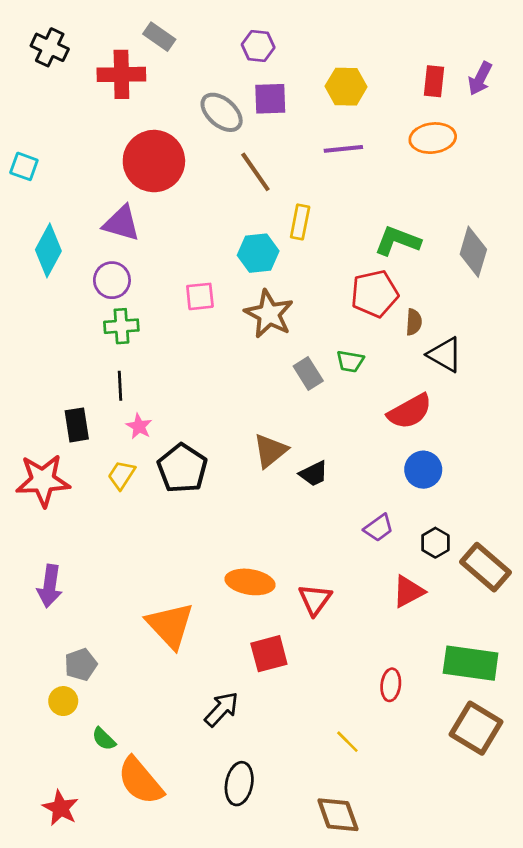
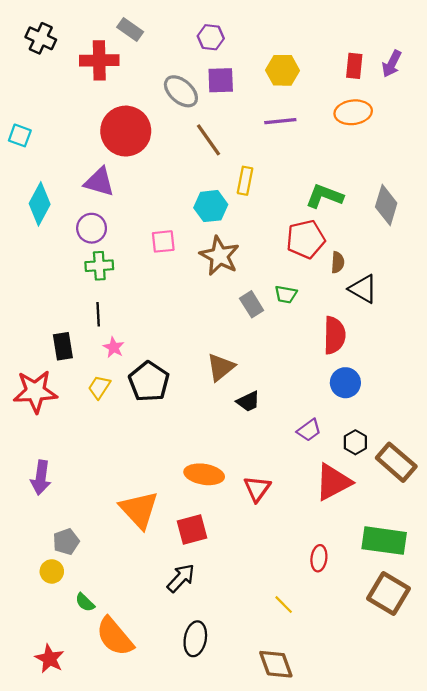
red semicircle: (410, 411) -> (334, 335), turned -60
black trapezoid: (314, 474) -> (248, 401), moved
red triangle: (408, 591) -> (333, 482), size x1.4
red square: (269, 654) -> (192, 530), moved

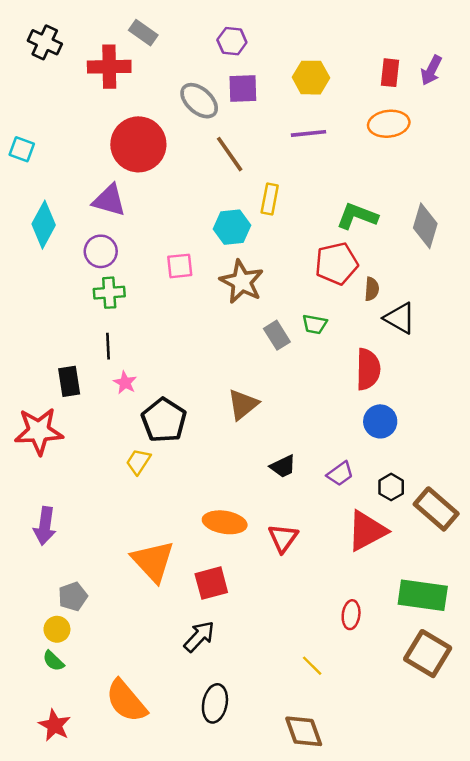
yellow trapezoid: (99, 387) -> (138, 462), moved
black trapezoid: (248, 401) -> (283, 466), moved
green semicircle: (85, 602) -> (53, 661), moved

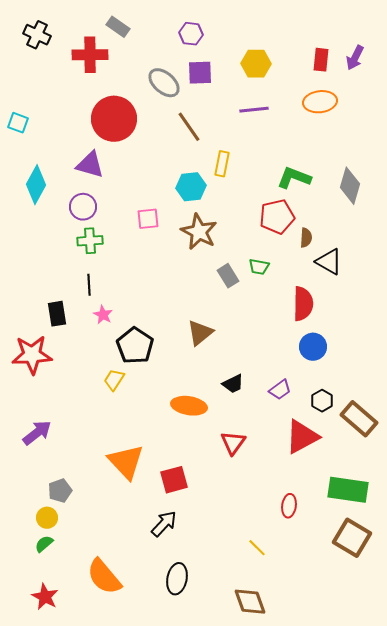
orange ellipse: (225, 522) -> (189, 406), moved
purple arrow: (45, 526) -> (37, 433), turned -136
green semicircle: (53, 661) -> (44, 544), turned 96

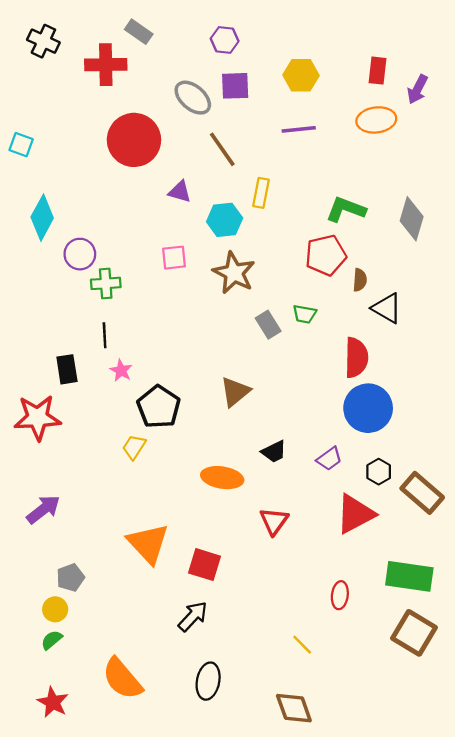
purple arrow: (355, 58) -> (417, 89), moved
purple triangle: (90, 165) -> (180, 192), moved, size x0.7
purple circle: (83, 207) -> (80, 254), moved
blue circle: (313, 347) -> (368, 408), size x1.5
red square: (174, 480) -> (205, 565), turned 32

